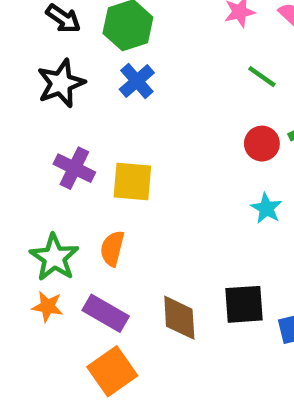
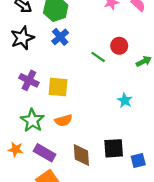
green line: (262, 77) -> (98, 57), moved
red circle: (262, 144) -> (119, 46), moved
orange semicircle: (112, 248) -> (63, 120), moved, turned -120
green star: (54, 257) -> (32, 120), moved

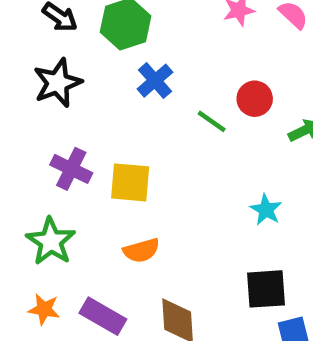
blue cross: (60, 37) -> (155, 81), moved
green star: (32, 120) -> (51, 241), moved
black square: (114, 148) -> (266, 289), moved

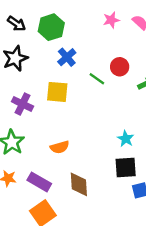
yellow square: (130, 182) -> (57, 92), moved
cyan star: (266, 210) -> (126, 139), moved

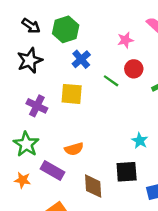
pink star: (111, 20) -> (125, 40), moved
black square: (126, 168) -> (127, 172), moved
purple rectangle: (39, 182) -> (52, 170), moved

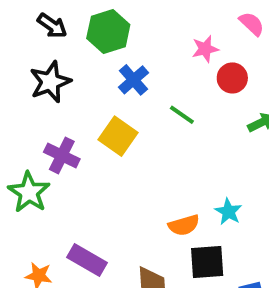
red circle: (134, 69) -> (232, 78), moved
yellow square: (72, 94) -> (118, 136), turned 30
green star: (26, 144) -> (29, 192), moved
orange semicircle: (74, 149) -> (184, 225), moved

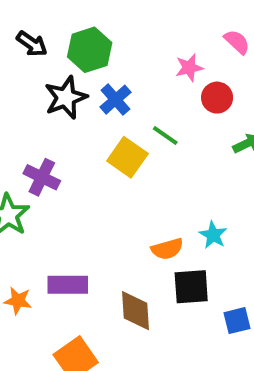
black star: (50, 82) -> (66, 98), moved
yellow square: (118, 136) -> (127, 157), moved
purple rectangle: (87, 260) -> (68, 285), turned -30

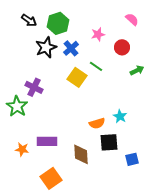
pink star: (189, 68) -> (98, 34), moved

